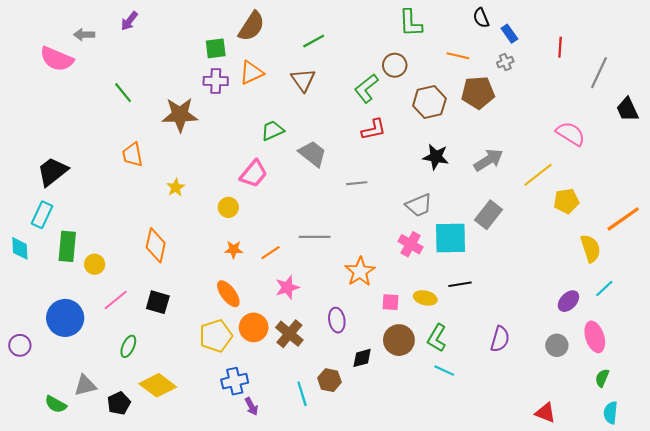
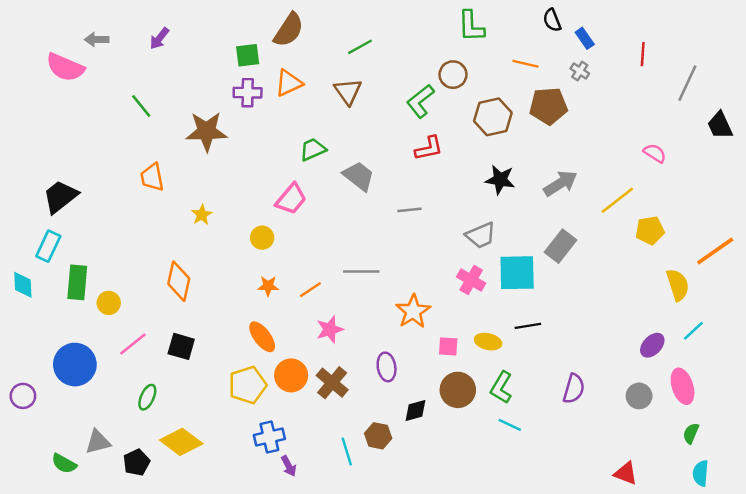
purple arrow: (129, 21) -> (159, 38), moved
gray cross: (505, 62) -> (580, 71), turned -35
pink semicircle: (571, 134) -> (655, 153), size x0.7

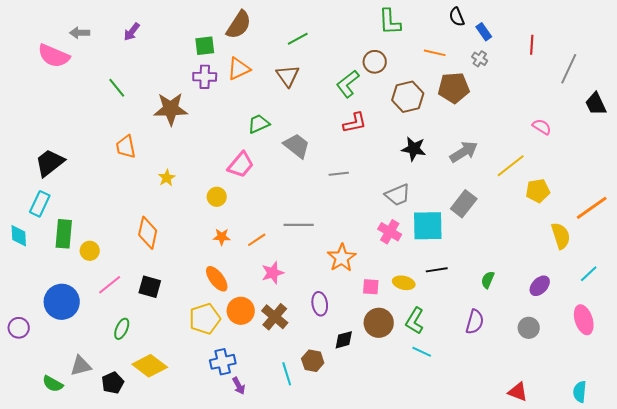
cyan line: (693, 331) -> (589, 274), moved
pink ellipse: (683, 386) -> (584, 320), moved
green semicircle: (691, 433) -> (488, 280), moved

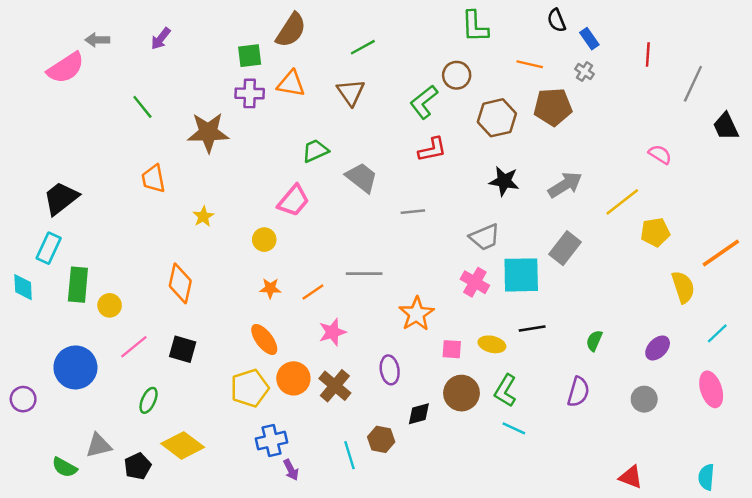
pink semicircle: (54, 56) -> (66, 68), turned -56
orange triangle: (239, 69) -> (291, 84), turned 35

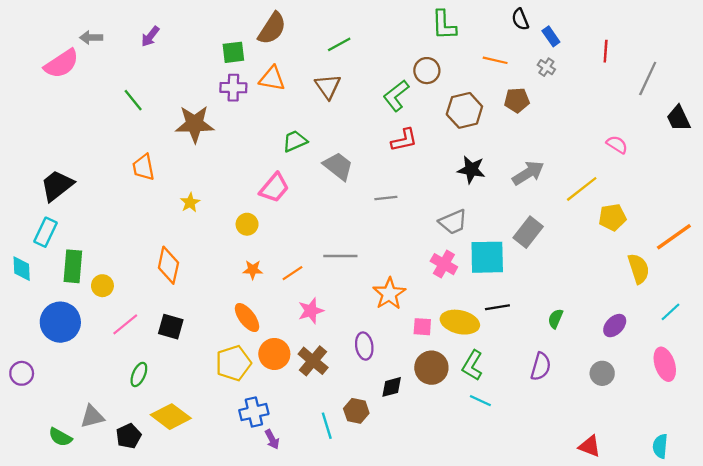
brown pentagon: (553, 107) -> (517, 100), size x0.7
yellow ellipse: (492, 344) -> (460, 322), size x1.5
blue circle: (75, 367) -> (60, 322), moved

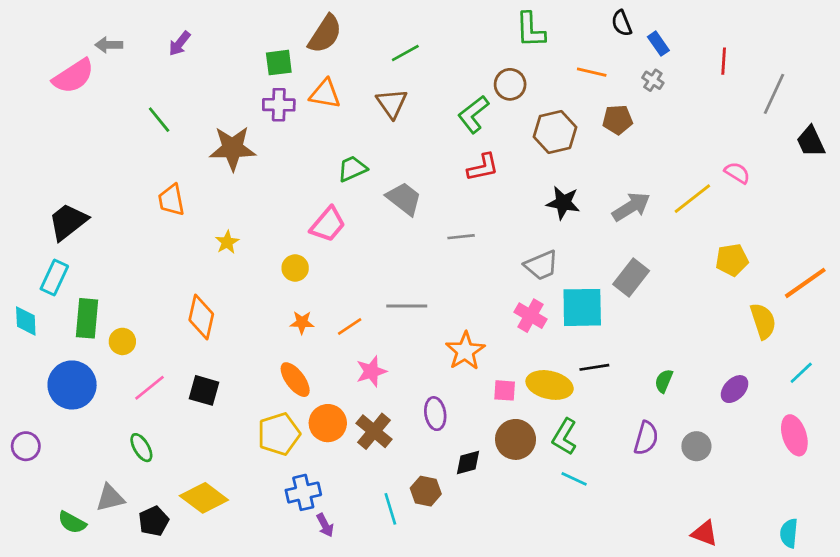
yellow line: (582, 189) -> (692, 199), moved
gray circle: (602, 373) -> (696, 446), moved
green ellipse: (139, 374) -> (141, 448), moved, turned -55

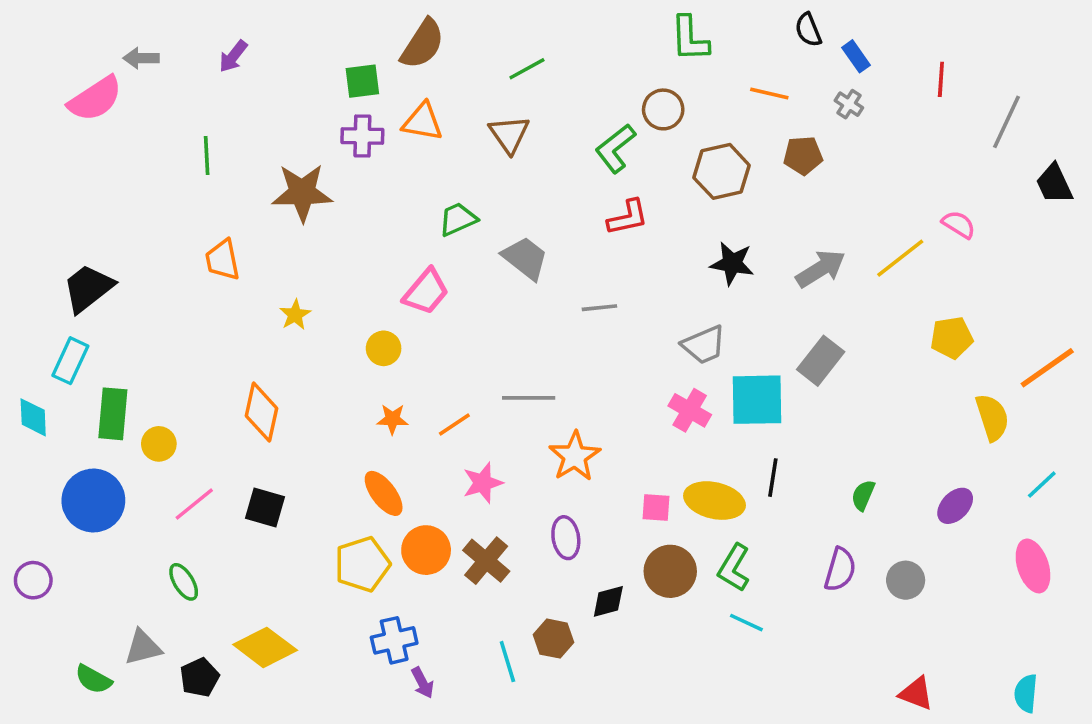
green line: (159, 120) -> (207, 155), turned 36
orange star: (465, 351) -> (575, 456), moved
black line: (594, 367) -> (773, 478), turned -72

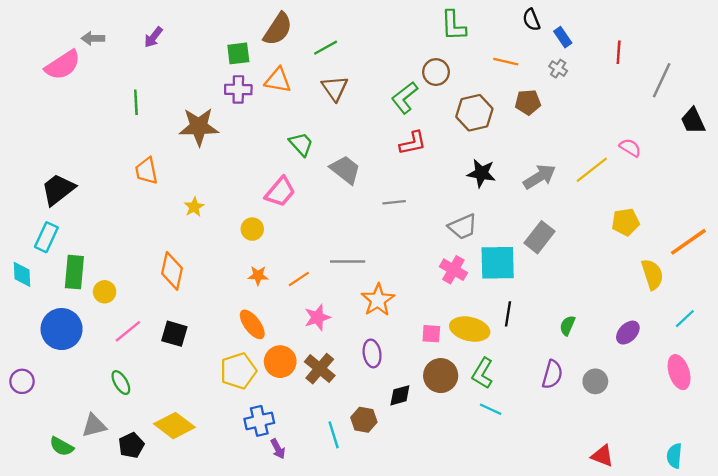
green line: (527, 69) -> (326, 48), moved
green trapezoid: (458, 219) -> (301, 144), turned 72

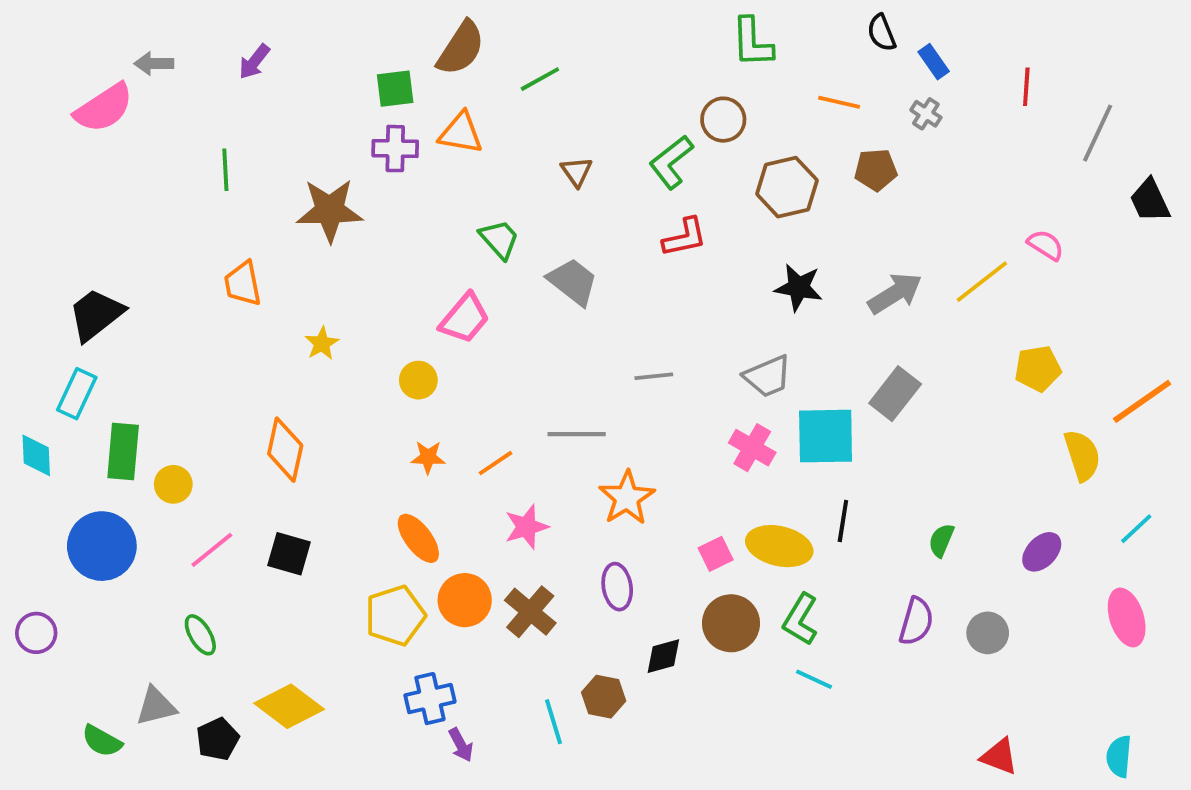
brown triangle: (335, 88) -> (577, 172), moved, size x0.7
gray line: (394, 202) -> (654, 376), moved
pink square: (431, 334) -> (716, 554), turned -30

